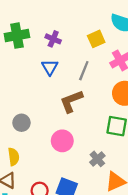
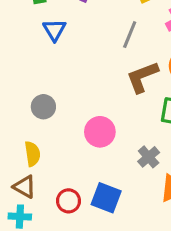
blue triangle: (50, 67) -> (54, 30), moved
brown L-shape: (71, 101) -> (142, 77), moved

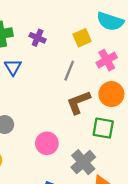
gray cross: (149, 157) -> (83, 162), size x1.5

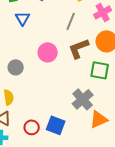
pink circle: (47, 143) -> (48, 52), moved

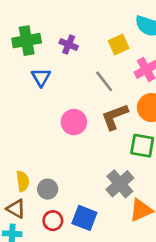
gray line: (71, 21) -> (104, 81), turned -60
gray circle: (16, 67) -> (48, 189), moved

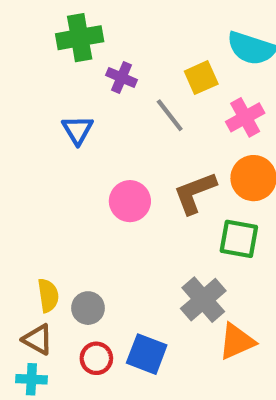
green cross: (27, 41) -> (80, 38), moved
gray line: (104, 81) -> (170, 115), moved

